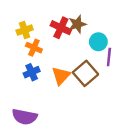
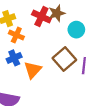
purple line: (109, 57) -> (84, 66), moved
orange triangle: (61, 76) -> (33, 70), moved

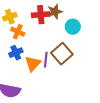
red cross: (41, 16) -> (41, 15), turned -30
purple line: (84, 66) -> (46, 60), moved

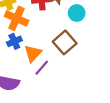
orange cross: (18, 32) -> (17, 18), size x1.5
purple line: (46, 60) -> (42, 68), moved, turned 35

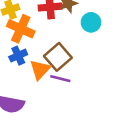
brown square: (65, 42) -> (58, 57), moved
purple line: (42, 68) -> (60, 79), moved, turned 63

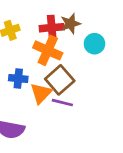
orange cross: (21, 29) -> (48, 50), moved
blue cross: (18, 56) -> (18, 78), turned 30

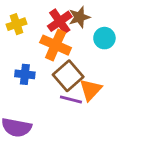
red cross: (52, 28) -> (60, 21), turned -30
orange triangle: (41, 93) -> (90, 90), moved

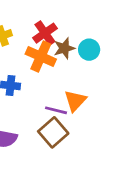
brown star: (79, 17) -> (64, 48), moved
brown square: (68, 76) -> (53, 132), moved

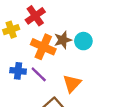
red cross: (45, 33) -> (35, 16), moved
purple line: (56, 110) -> (39, 74), moved, turned 30

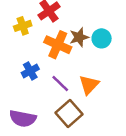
blue cross: (18, 71) -> (30, 71), turned -35
purple line: (39, 74) -> (60, 83), moved

